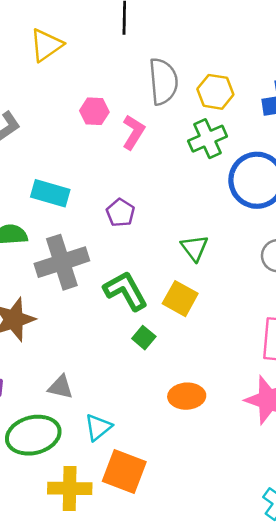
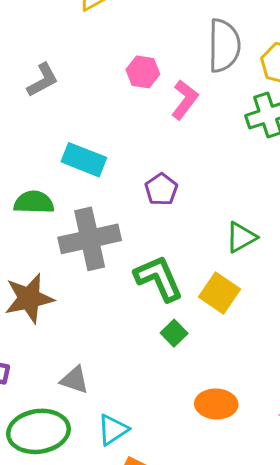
green triangle: (195, 248) -> (241, 237), turned 32

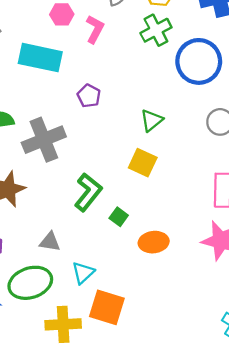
cyan rectangle: (84, 160) -> (40, 58), moved, size x1.4
green L-shape: (159, 278) -> (88, 192), moved, turned 72
green square: (174, 333) -> (119, 217), moved

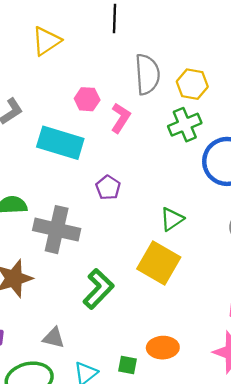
gray cross: (44, 140) -> (57, 230), turned 30
yellow square: (143, 163) -> (159, 263), size x1.4
green square: (119, 217) -> (128, 365), moved, turned -30

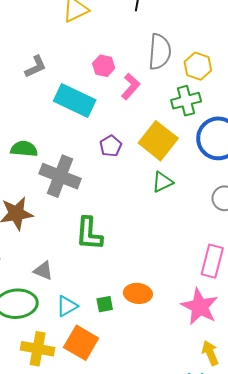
yellow square: (159, 263) -> (158, 141), moved
green L-shape: (98, 289) -> (89, 234), turned 132
green square: (128, 365) -> (105, 304), turned -30

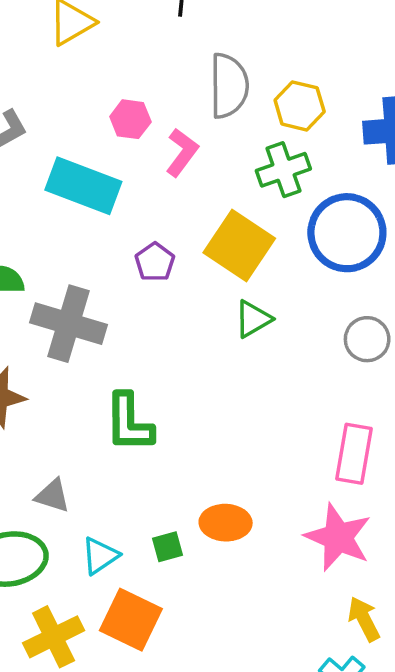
yellow cross: (38, 349) -> (54, 637), turned -32

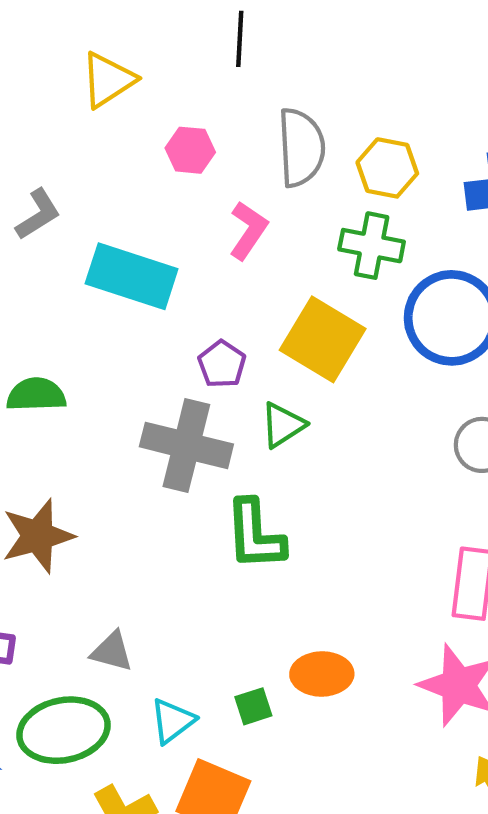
pink hexagon: (130, 119) -> (190, 150), moved
green cross: (283, 170) -> (372, 246), turned 33
green triangle: (253, 319) -> (283, 425), moved
gray cross: (68, 324) -> (186, 445), moved
green L-shape: (129, 423) -> (255, 535), moved

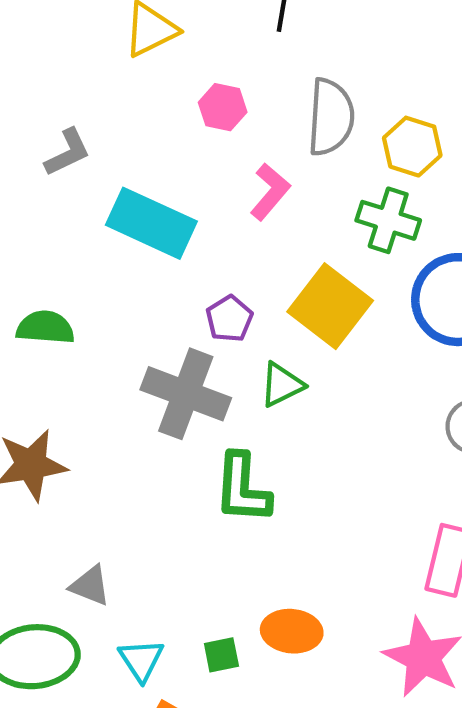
cyan triangle: (172, 721) -> (141, 660), turned -33

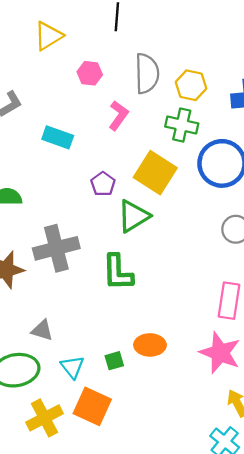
cyan rectangle: (151, 223) -> (58, 137), size x0.7
green triangle: (282, 385) -> (133, 216), size x1.4
gray cross: (186, 394) -> (56, 248), moved, turned -30

